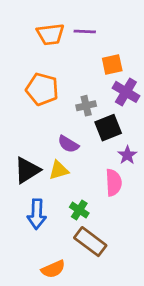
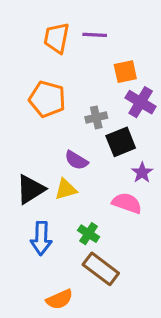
orange trapezoid: (50, 34) -> (56, 38), turned 108
pink semicircle: (114, 183) -> (127, 203), turned -68

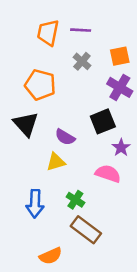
orange square: (125, 72) -> (120, 56), moved
gray cross: (96, 117) -> (82, 61), moved, turned -36
black triangle: (30, 189) -> (26, 124), moved, turned -40

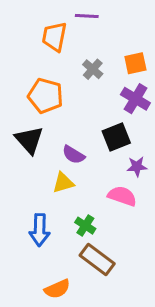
purple line: (81, 30) -> (87, 16), moved
purple star: (121, 148) -> (137, 167), turned 30

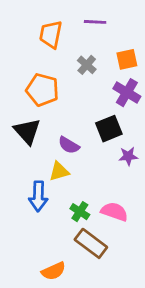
purple line: (87, 16) -> (95, 22), moved
pink semicircle: (122, 196) -> (114, 212), moved
blue arrow: (40, 230) -> (38, 196), moved

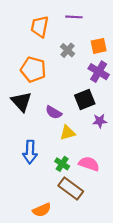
yellow triangle: (59, 171) -> (68, 133), moved

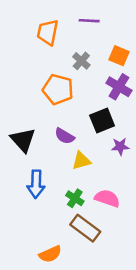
orange square: (99, 46) -> (119, 56), turned 35
orange pentagon: (33, 69) -> (58, 89), moved
black triangle: (21, 102) -> (23, 140), moved

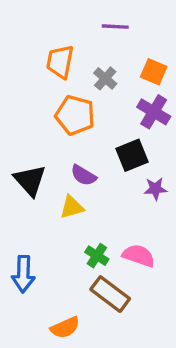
orange trapezoid: (48, 32) -> (60, 62), moved
yellow triangle: (81, 161) -> (72, 207), moved
blue arrow: (36, 184) -> (23, 274), moved

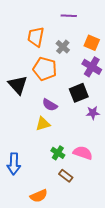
black triangle: (30, 180) -> (18, 85), moved
brown rectangle: (110, 294) -> (66, 176), size x0.6

